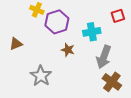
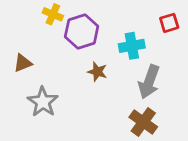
gray star: (41, 76) -> (43, 102), moved
brown cross: (112, 82) -> (143, 122), moved

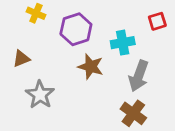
yellow cross: (53, 14) -> (36, 13), moved
brown star: (97, 72) -> (91, 67), size x1.4

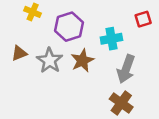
brown star: (91, 67) -> (82, 61), turned 30
gray star: (40, 95) -> (50, 61), moved

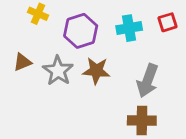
cyan cross: (111, 39) -> (129, 28), moved
brown star: (82, 61) -> (96, 71), turned 30
brown cross: (121, 103) -> (142, 120), turned -35

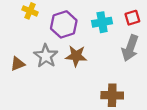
brown triangle: (22, 62) -> (18, 64), moved
gray arrow: (148, 81) -> (130, 48), moved

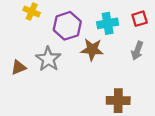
gray arrow: (130, 48) -> (137, 51), size x0.7
brown star: (76, 56) -> (92, 50), moved

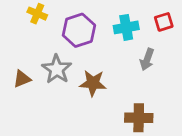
brown star: (92, 50) -> (93, 83), moved
gray arrow: (137, 51) -> (147, 59), moved

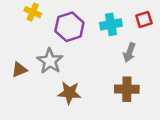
brown star: (93, 83) -> (69, 93), moved
brown cross: (139, 118) -> (127, 89), moved

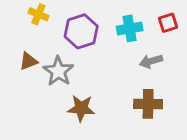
gray arrow: (129, 52) -> (151, 61), turned 54
brown triangle: (19, 70) -> (28, 61), moved

